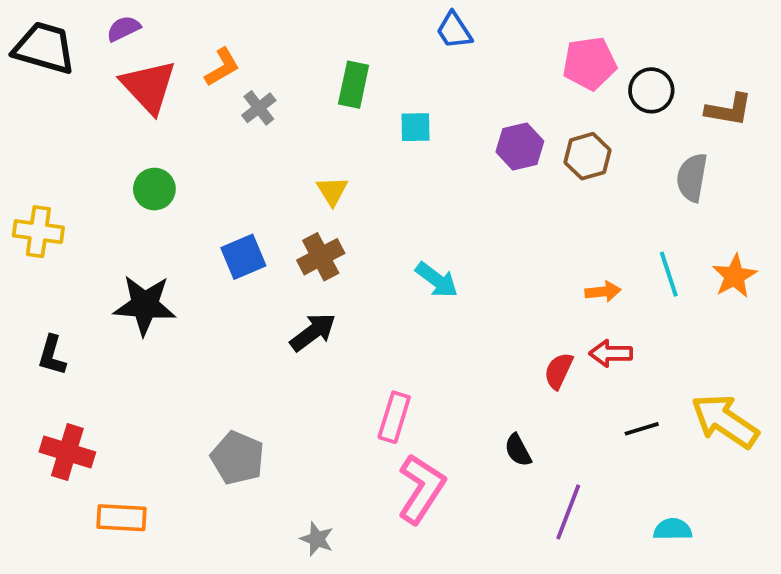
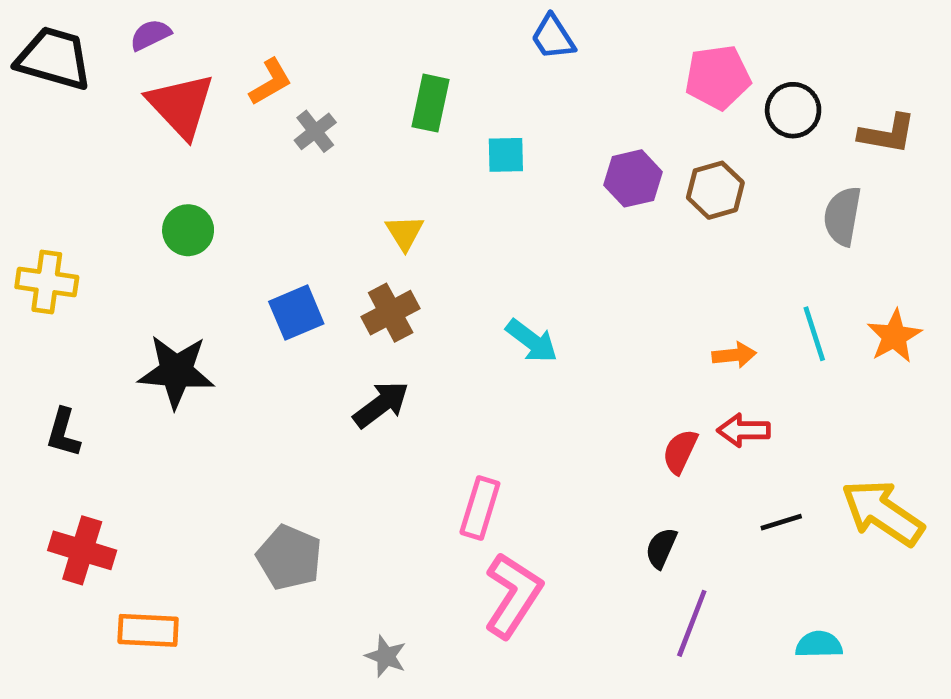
black semicircle: (518, 450) -> (661, 548), moved, turned 52

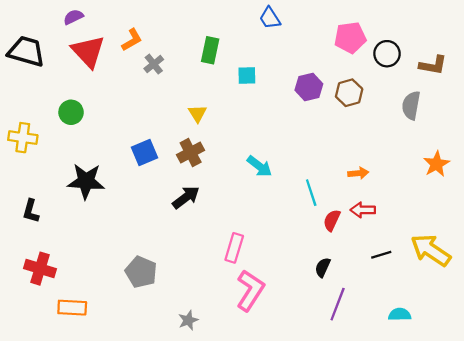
black trapezoid: (54, 58) -> (26, 51), moved
green circle: (188, 230) -> (71, 112), moved
cyan line: (814, 334) -> (311, 193), moved
gray star: (386, 656) -> (188, 320), turned 30

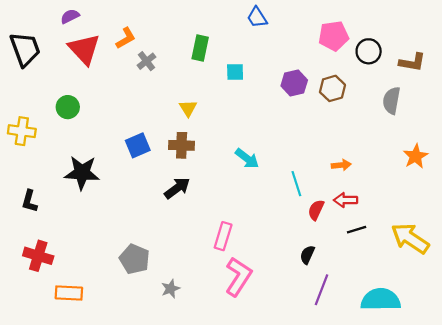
black trapezoid: (26, 51) -> (25, 49), turned 54
brown cross: (191, 152) -> (182, 145), turned 30
black line: (381, 255) -> (357, 230), moved
cyan semicircle: (400, 315) -> (381, 300), size x1.8
gray star: (188, 320) -> (171, 289), moved

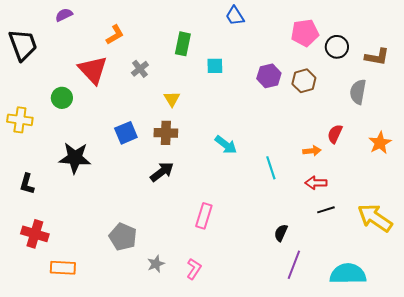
red triangle: (84, 49) -> (93, 70), moved
gray cross: (147, 61) -> (140, 69), moved
red semicircle: (316, 210) -> (335, 134), moved
pink L-shape: (238, 277) -> (194, 269), moved, size x0.6

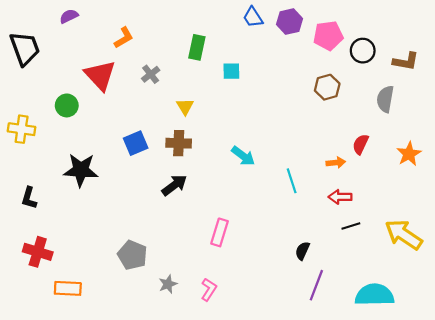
purple hexagon: (269, 76) -> (289, 22), moved

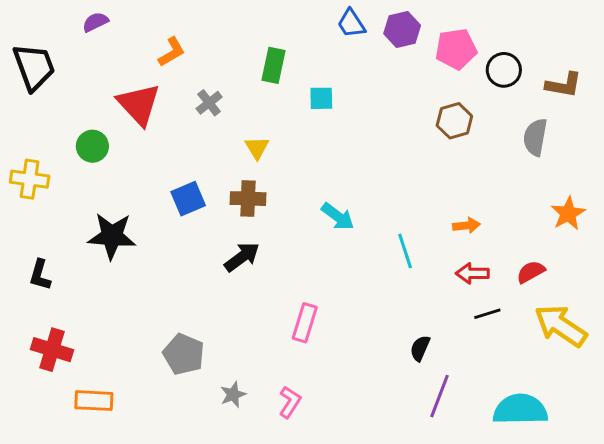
red semicircle: (361, 144) -> (531, 272), moved, turned 36

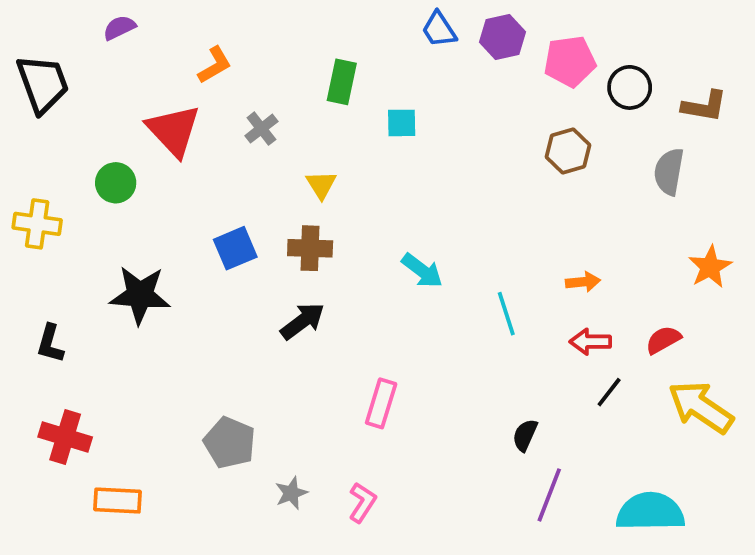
black line: (487, 314) -> (609, 392), turned -35

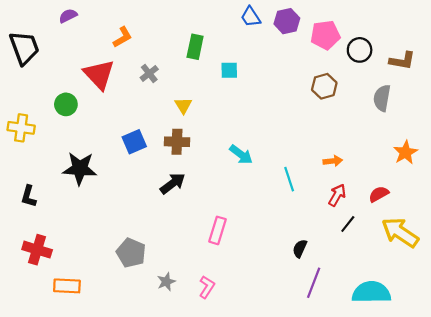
red arrow: (590, 342) -> (337, 195), turned 120

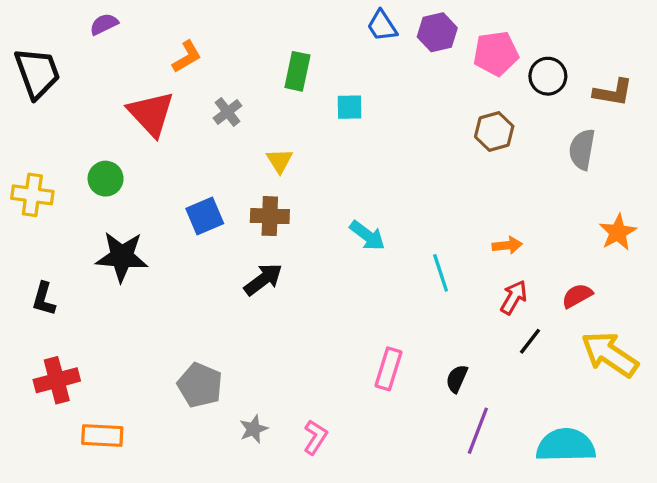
green circle: (66, 104) -> (106, 179), moved
pink rectangle: (218, 230) -> (389, 369), moved
red cross: (37, 250) -> (57, 380), turned -32

